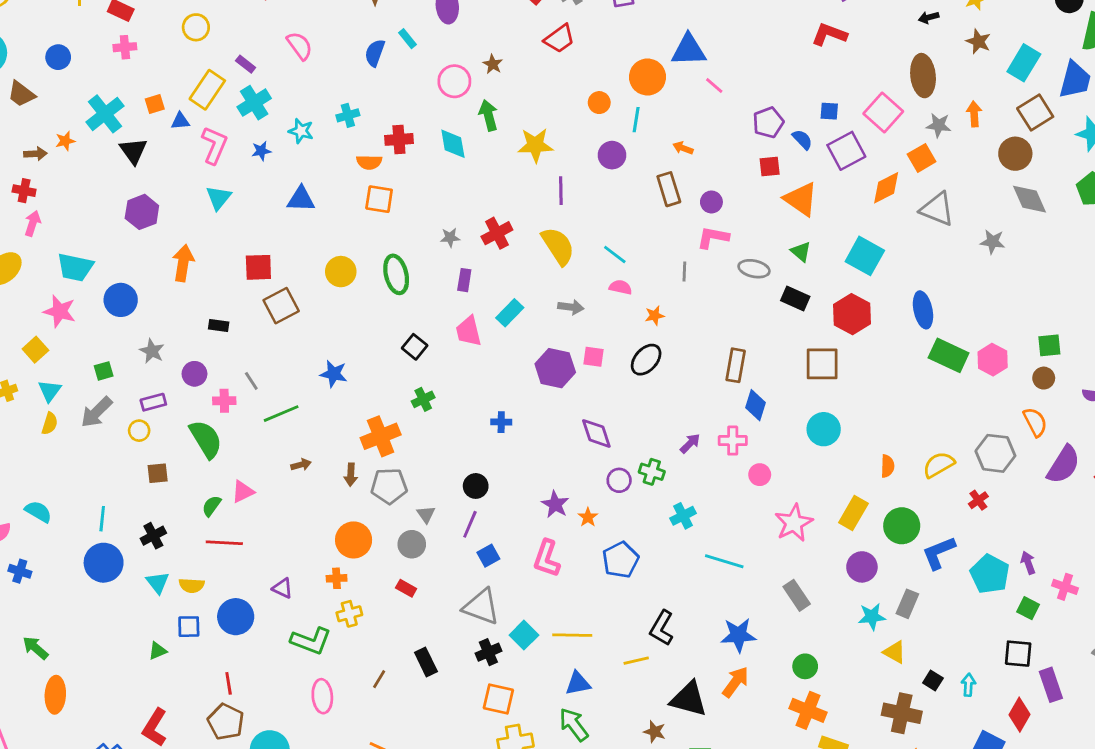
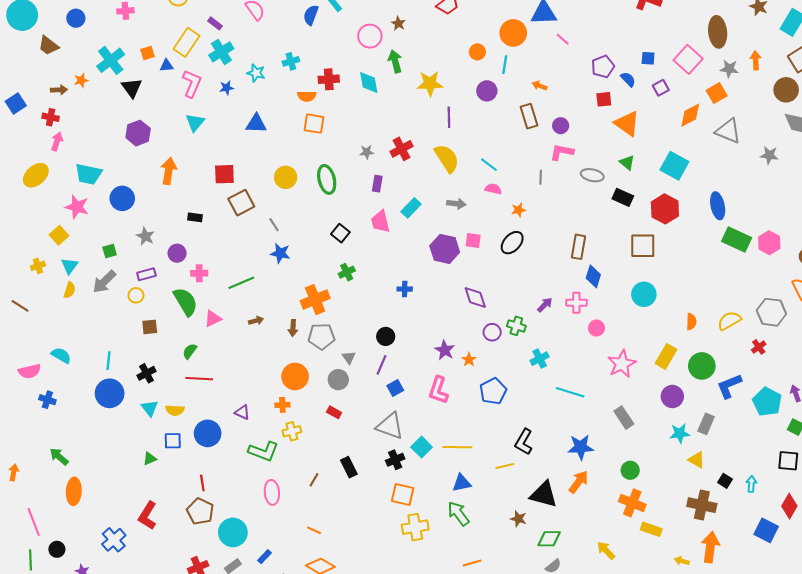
purple square: (846, 151) -> (661, 88), size x0.6
gray line: (251, 381) -> (274, 225), moved
pink triangle: (243, 492) -> (213, 319), moved

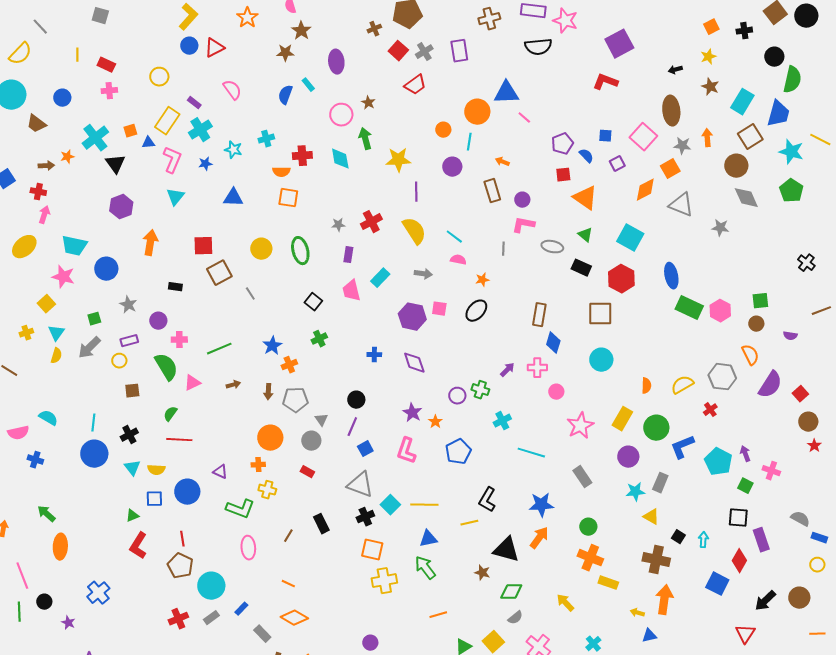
blue star: (280, 253) -> (272, 346), moved, turned 30
purple diamond: (475, 297) -> (414, 363), moved
orange cross: (315, 300) -> (289, 365), size x0.6
yellow cross: (292, 431) -> (267, 490), turned 30
red L-shape: (148, 516) -> (138, 546), moved

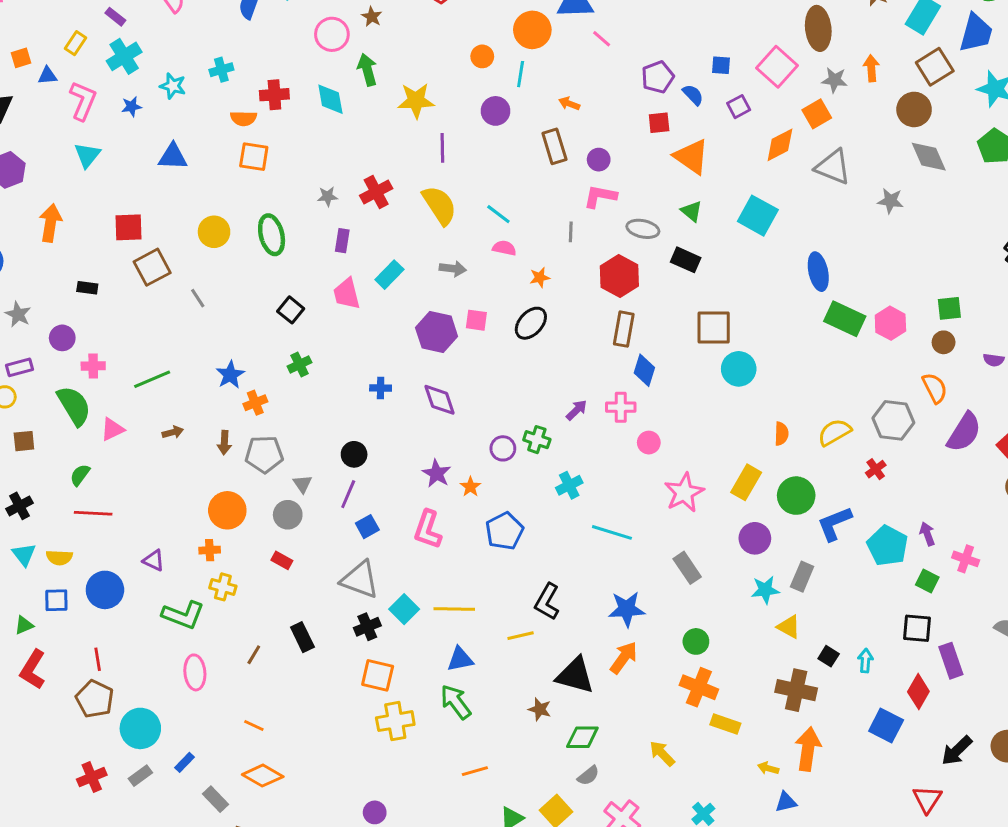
yellow rectangle: (167, 121) -> (76, 43), size x0.6
red hexagon: (621, 279) -> (619, 276), moved
cyan circle: (601, 360) -> (739, 369), moved

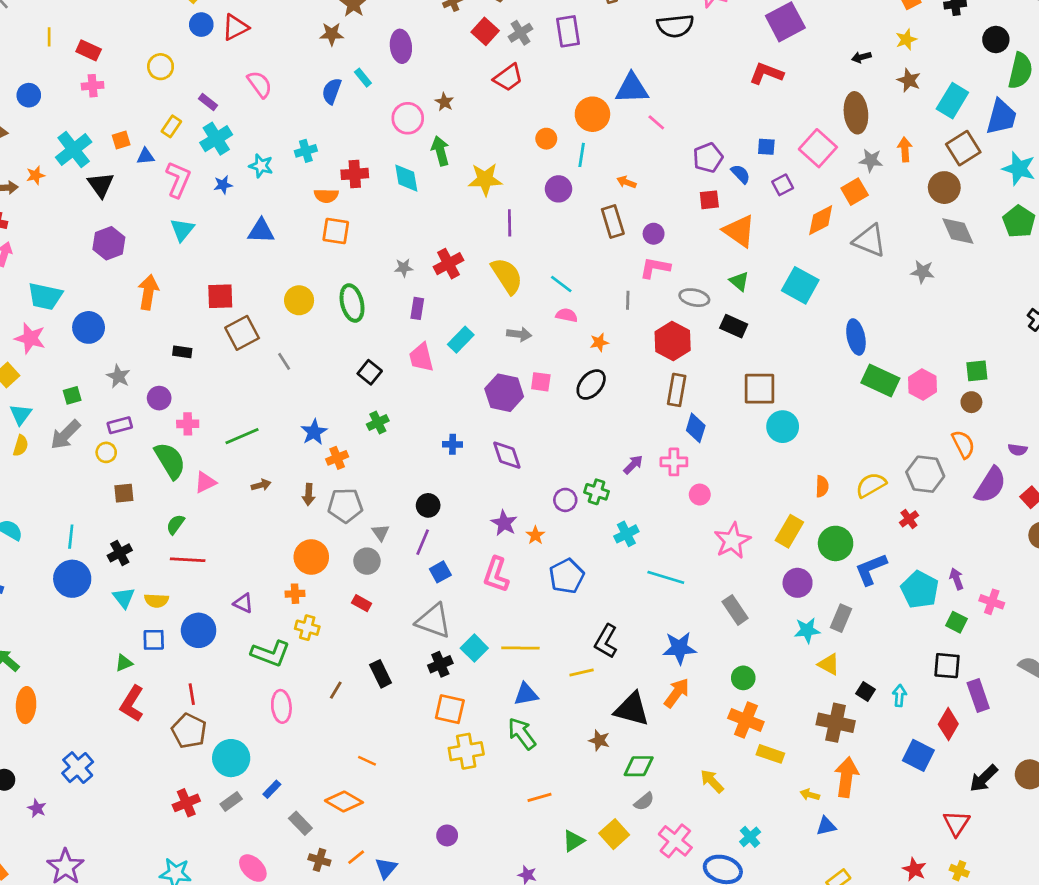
purple semicircle: (994, 360) -> (1018, 450), moved
orange line: (254, 725) -> (367, 761), moved

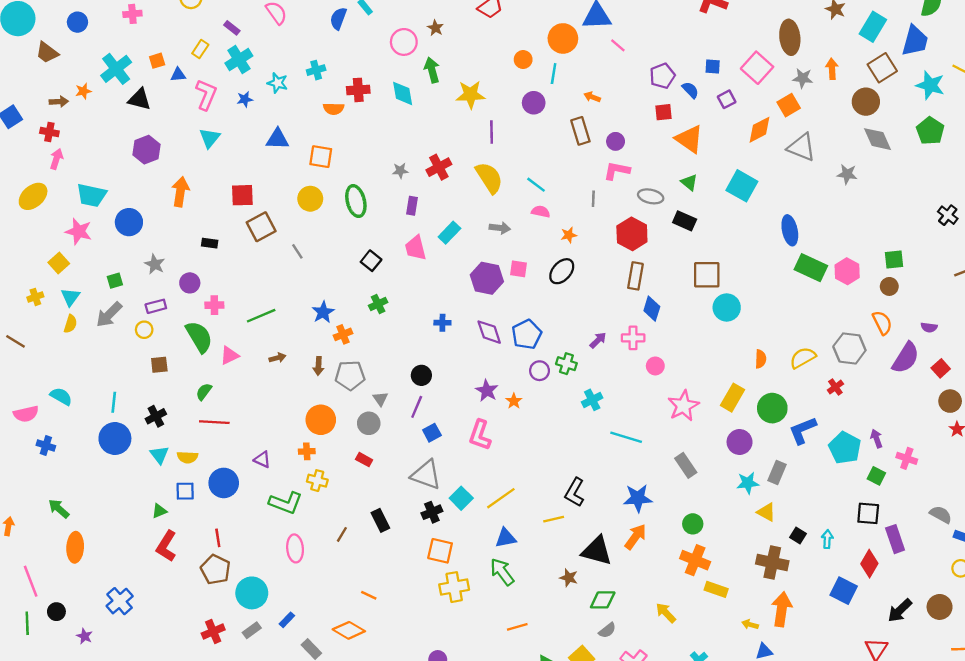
black triangle: (101, 185) -> (139, 99), turned -40
orange square: (336, 231) -> (321, 157), moved
blue pentagon: (567, 576) -> (527, 334), moved
yellow line: (520, 648) -> (501, 498), turned -36

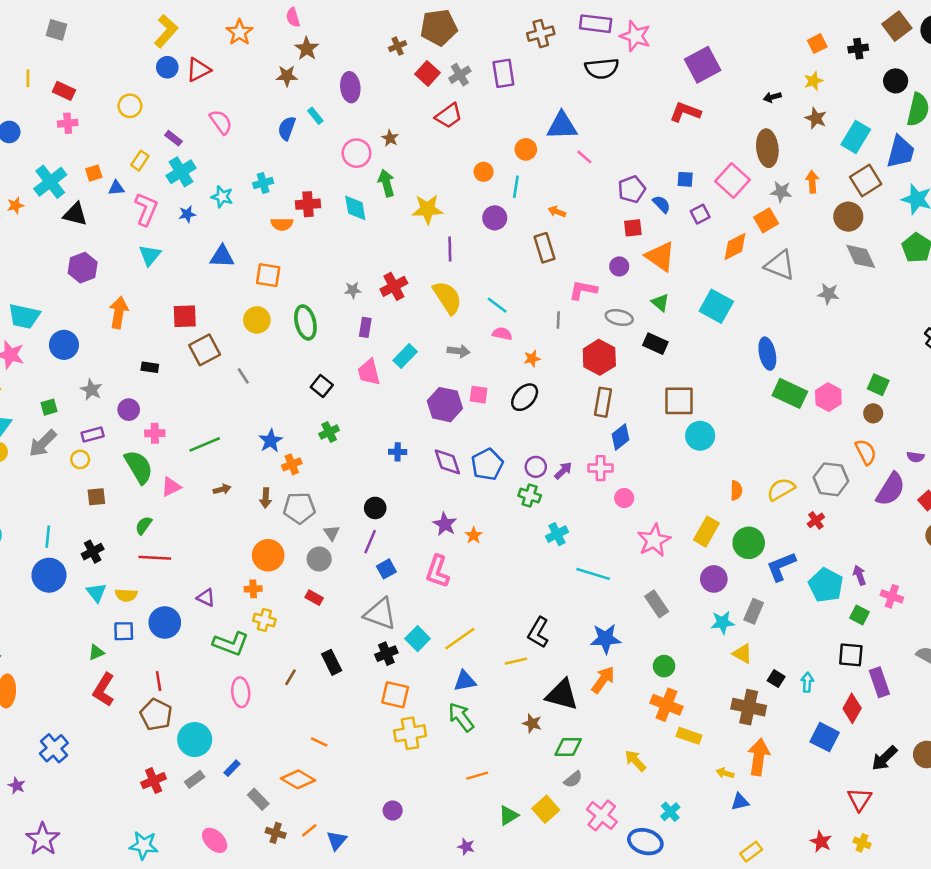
orange circle: (563, 38) -> (526, 149), size x0.7
purple circle: (616, 141) -> (619, 266), moved
green square: (894, 260) -> (878, 385), turned 30
blue diamond: (652, 309) -> (620, 437), turned 35
purple circle: (540, 371) -> (536, 467), moved

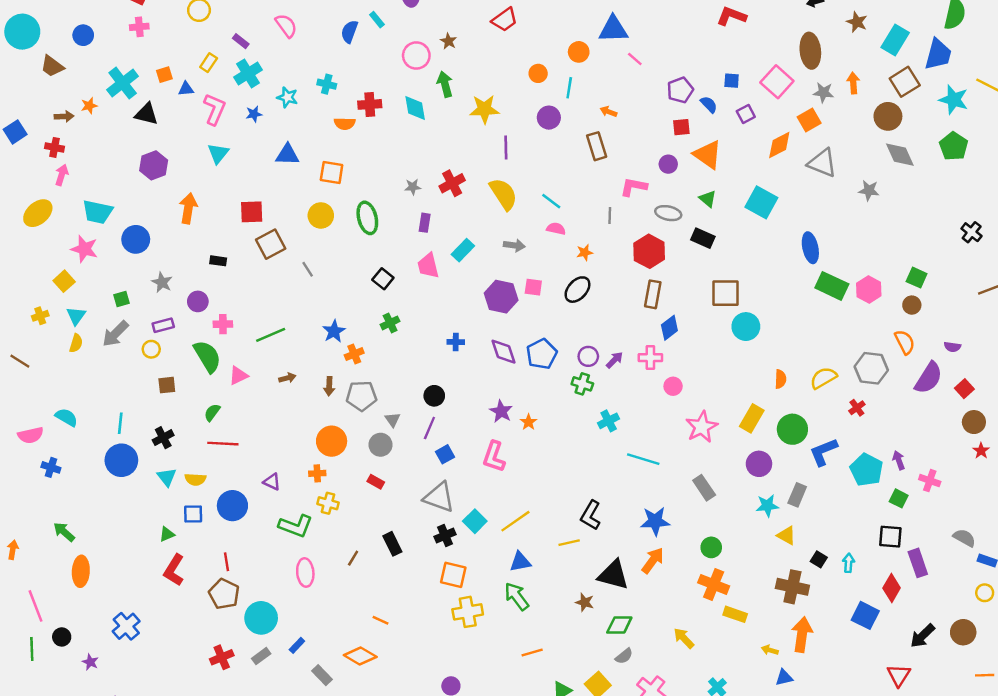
cyan cross: (263, 183) -> (327, 84), turned 30

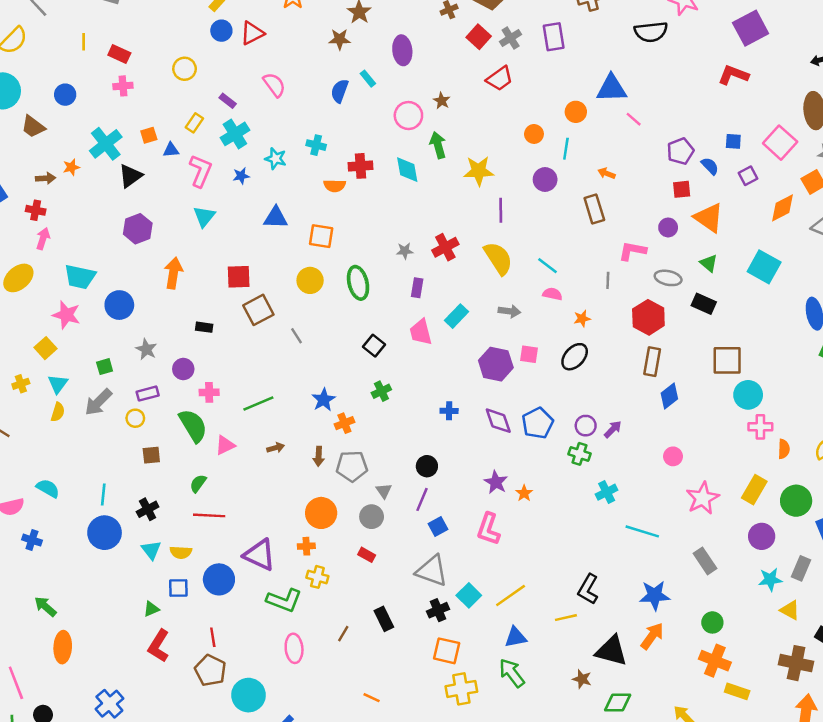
black triangle: (146, 114) -> (130, 176), turned -50
pink cross: (650, 358) -> (760, 427), moved
purple triangle: (272, 482) -> (260, 555), size x1.8

